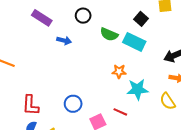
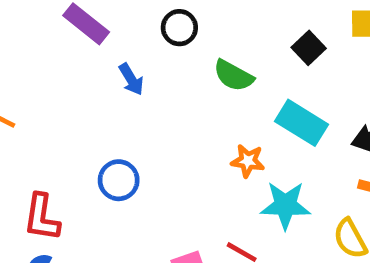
blue arrow: (64, 40) -> (131, 79), turned 40
cyan rectangle: (134, 42) -> (301, 123), moved
blue circle: (73, 104) -> (119, 180), moved

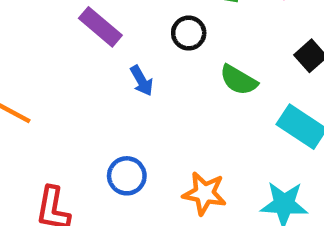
orange star: (248, 161) -> (204, 193), moved, size x1.4

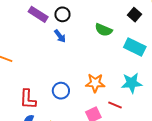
black circle: (189, 33) -> (62, 14), moved
blue circle: (127, 176) -> (61, 91), moved

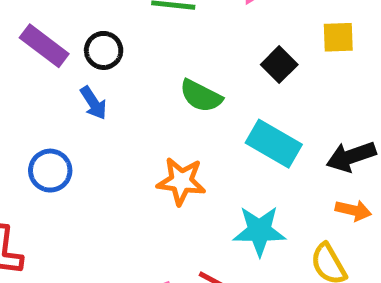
orange star: (95, 83) -> (181, 181), moved
blue circle: (61, 91) -> (50, 171), moved

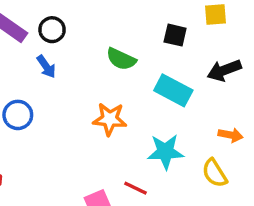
black square: (279, 65) -> (175, 35), turned -30
black arrow: (351, 157) -> (224, 70), moved

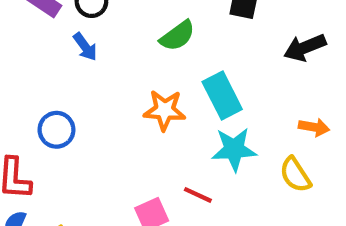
green semicircle: (121, 59) -> (177, 36), turned -60
cyan rectangle: (173, 90) -> (222, 96), moved, turned 36
blue circle: (18, 115) -> (56, 130), moved

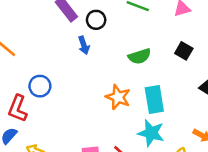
blue circle: (56, 130) -> (40, 86), moved

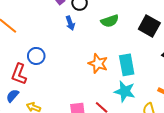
black square: (184, 51) -> (149, 26), size x1.5
green semicircle: (140, 56) -> (110, 21), moved

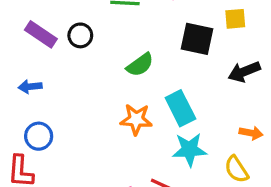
green semicircle: (110, 21) -> (140, 65), moved
blue arrow: (70, 23) -> (30, 87), moved, turned 120

